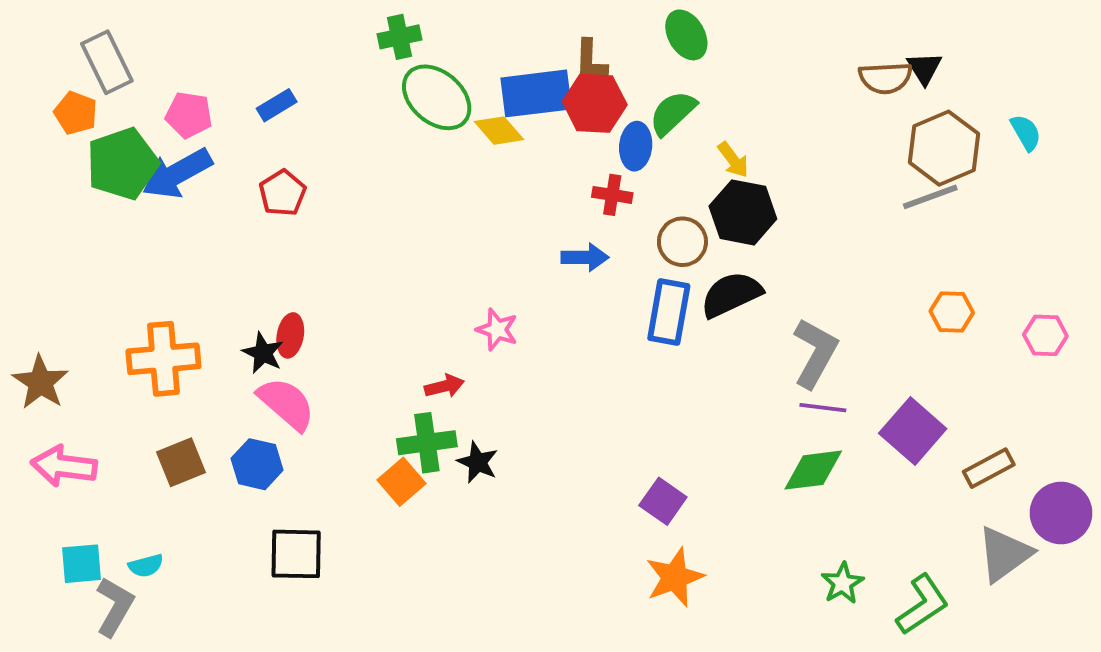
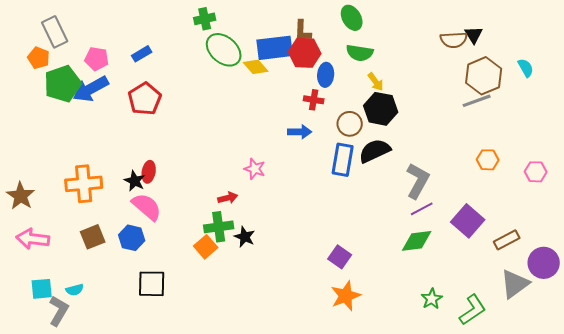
green semicircle: (673, 113) -> (360, 53), moved, turned -128
red pentagon: (282, 193) -> (145, 99), size x1.4
purple line: (823, 408) -> (422, 209), turned -35

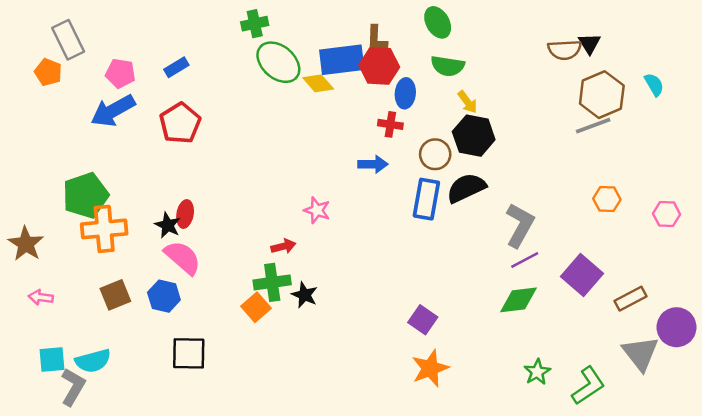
green pentagon: (63, 84) -> (86, 195), moved
pink arrow: (33, 239) -> (41, 297), size x0.6
gray triangle: (515, 284) -> (640, 353), turned -32
cyan semicircle: (75, 290) -> (93, 361), size x1.6

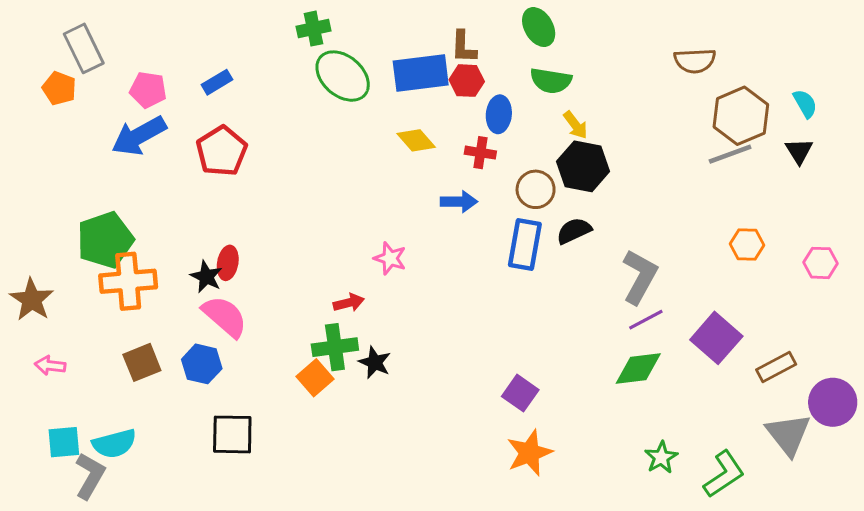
black triangle: (589, 44) -> (799, 151), moved
red hexagon: (379, 66) -> (467, 81), size x0.7
yellow diamond: (318, 83) -> (416, 140), moved
black semicircle: (466, 188) -> (574, 231), size x0.7

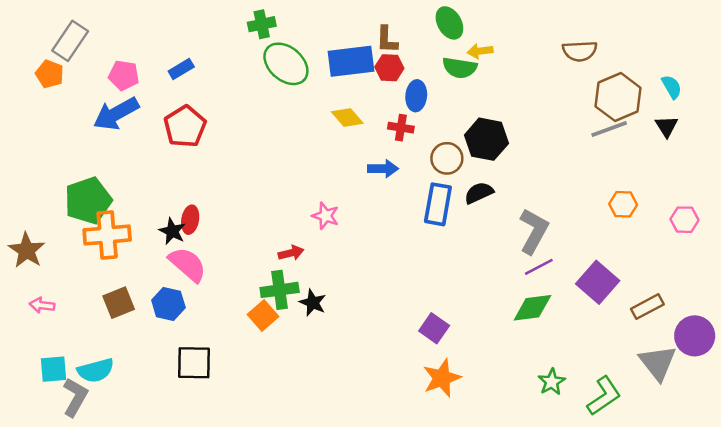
gray rectangle: (84, 48) -> (70, 41), turned 60
yellow arrow: (575, 125) -> (480, 51), moved, turned 120

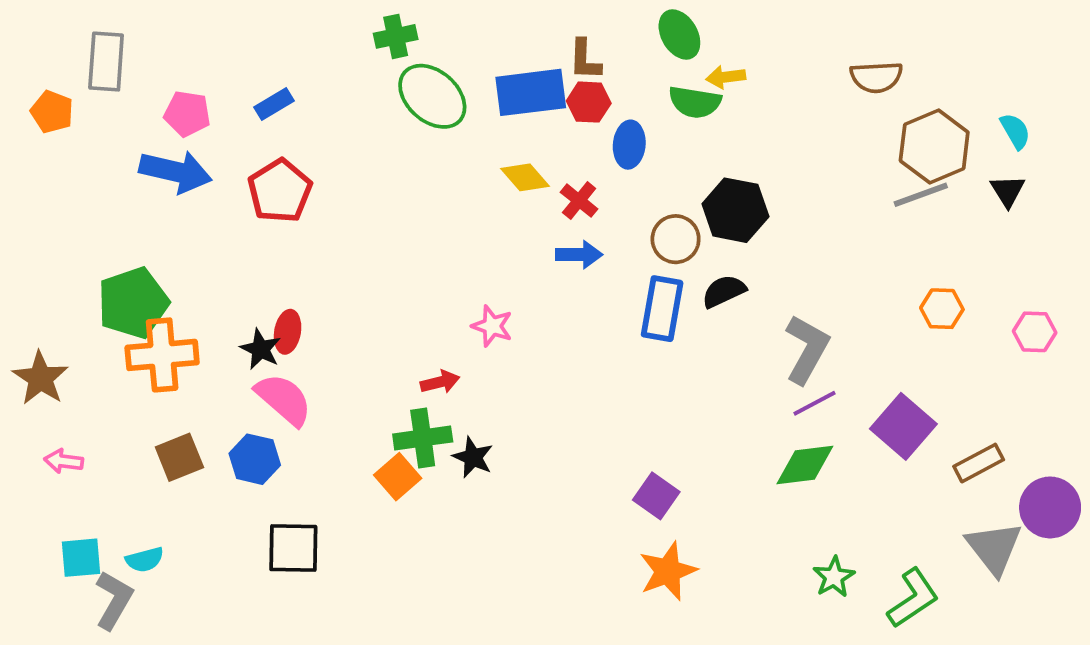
gray rectangle: (70, 41) -> (106, 62), turned -30
orange pentagon: (50, 74) -> (52, 112), moved
blue arrow: (116, 114) -> (176, 172), turned -138
red cross: (401, 128) -> (579, 201), moved, turned 30
cyan semicircle: (96, 370) -> (145, 560), size x0.7

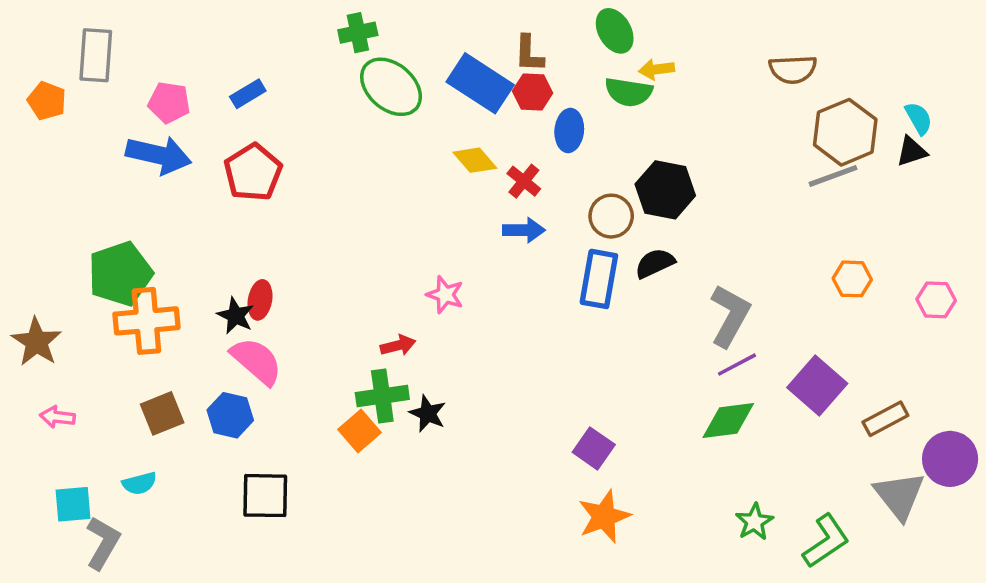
blue rectangle: (531, 92) -> (480, 83), turned 40
black triangle: (1008, 191) -> (912, 151), moved, turned 44
cyan semicircle: (145, 560) -> (139, 483), moved

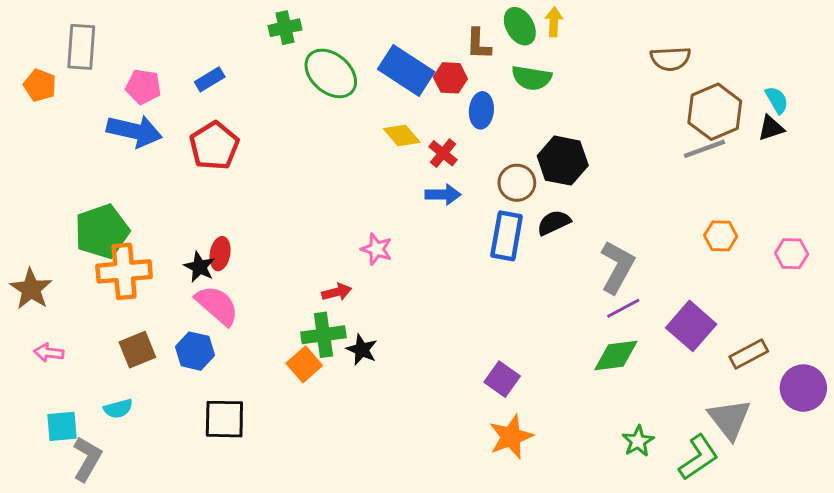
green cross: (358, 33) -> (285, 28), moved
brown L-shape: (529, 54) -> (478, 44), moved
yellow arrow: (657, 69) -> (554, 22), moved, turned 100
gray triangle: (899, 496) -> (730, 419), moved

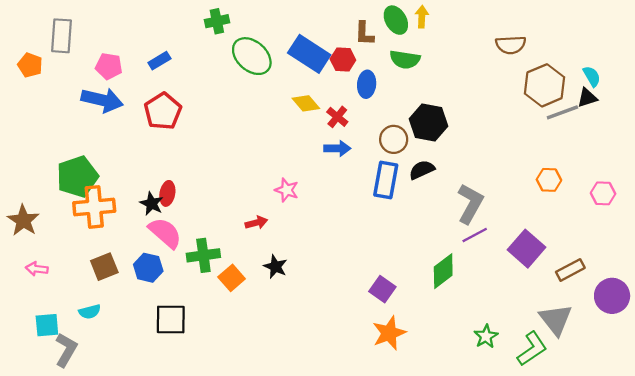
gray line: (704, 149) -> (562, 112), moved
green cross: (323, 335) -> (203, 255), moved
green diamond: (616, 356) -> (443, 271), moved, turned -30

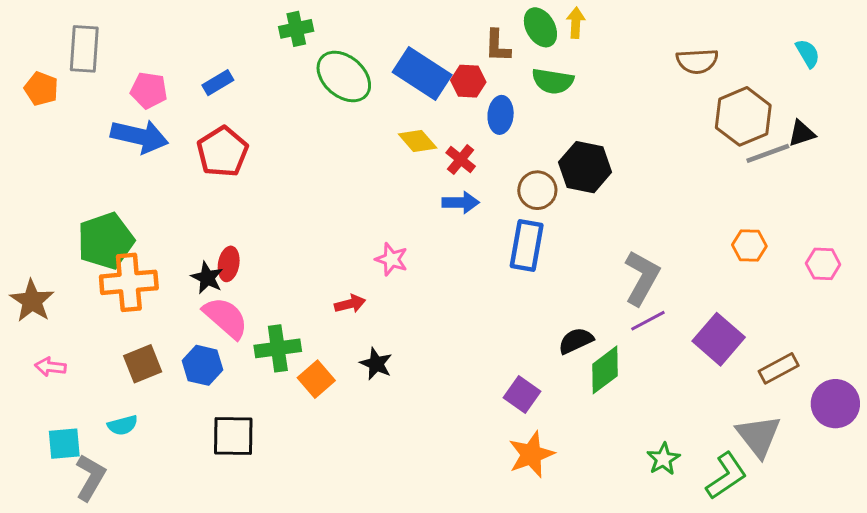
cyan semicircle: (592, 76) -> (808, 53), moved
black semicircle: (422, 170) -> (576, 341), moved

